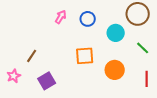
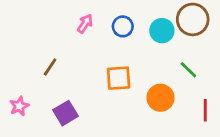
cyan circle: (116, 33) -> (162, 31), moved
green line: (143, 48) -> (188, 70), moved
brown line: (32, 56) -> (50, 67), moved

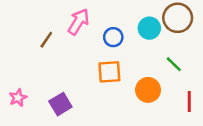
pink arrow: (85, 24) -> (78, 22), size x1.5
blue circle: (123, 26) -> (113, 37), moved
brown line: (50, 67) -> (46, 40), moved

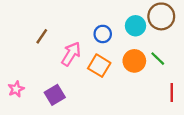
pink arrow: (78, 22) -> (71, 54), moved
orange square: (109, 72) -> (99, 66), turned 35
orange circle: (148, 90) -> (134, 61), moved

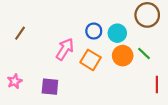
cyan circle: (135, 26) -> (117, 33), moved
brown line: (42, 36) -> (20, 33), moved
purple square: (55, 95) -> (50, 87), turned 36

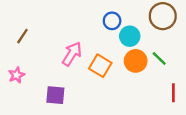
blue circle: (94, 31) -> (112, 21), moved
pink star: (15, 81) -> (17, 75), moved

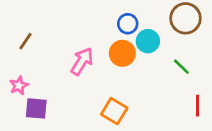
orange circle: (136, 61) -> (122, 53), moved
orange square: (100, 66) -> (114, 111), moved
purple square: (55, 95) -> (36, 108), moved

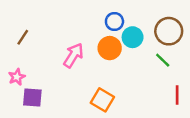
brown circle: (185, 18) -> (169, 31), moved

